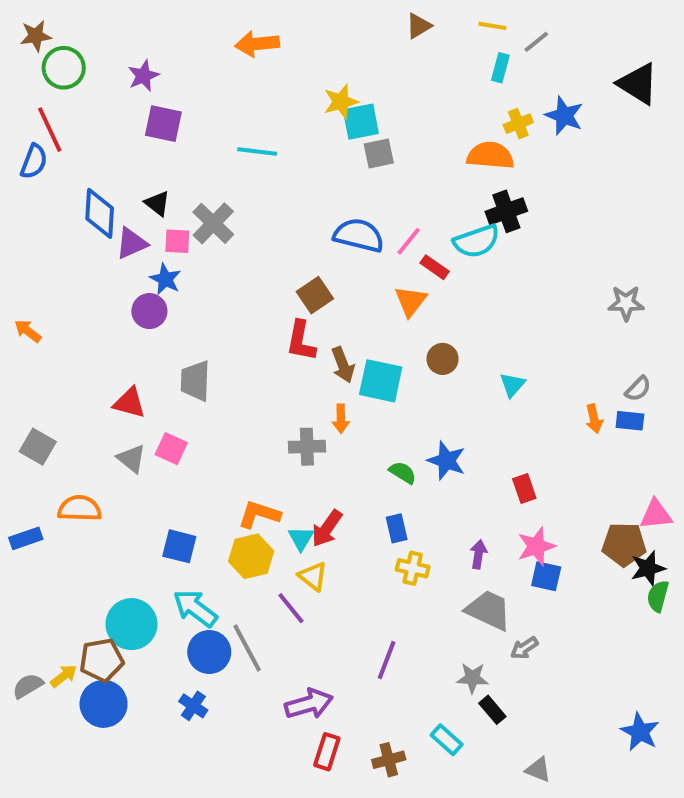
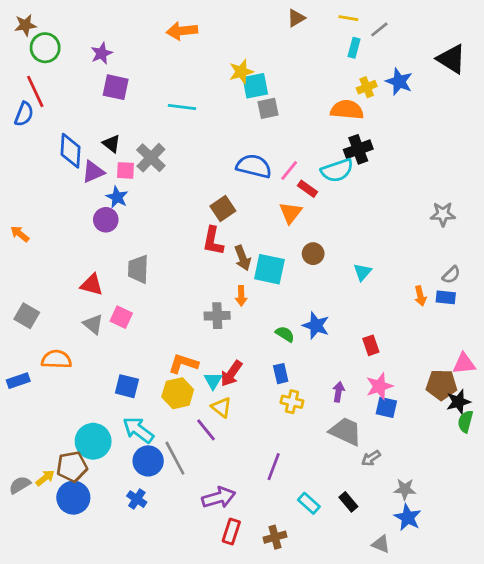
gray star: (472, 678) -> (405, 489), moved
blue star: (640, 732) -> (408, 517), moved
cyan rectangle: (447, 740) -> (309, 503), moved

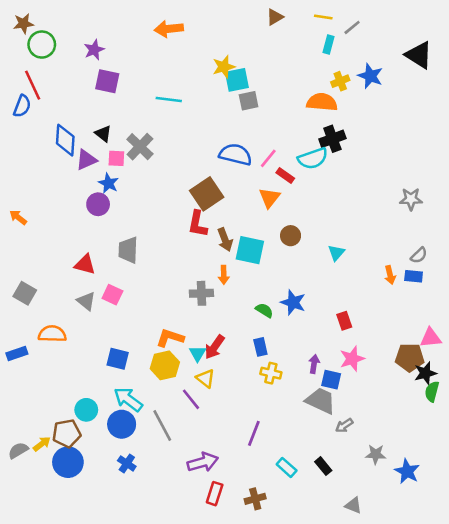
brown square: (223, 209) -> (207, 194), size x1.4
blue square: (386, 407) -> (331, 380), moved
cyan circle: (93, 441) -> (86, 410), size x0.7
blue circle: (148, 461) -> (122, 424), moved
blue star: (408, 517) -> (407, 471), moved

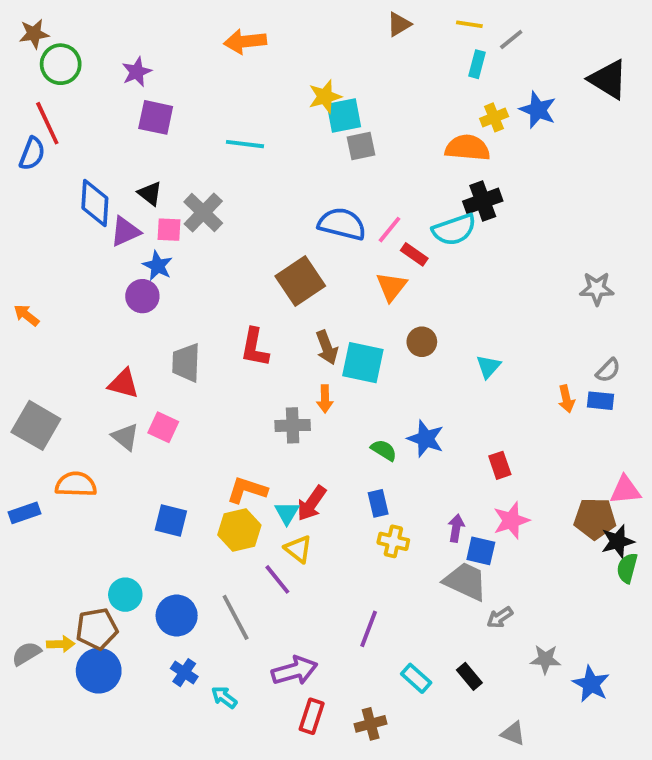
red L-shape: (198, 224) -> (255, 347), moved
gray square: (25, 293) -> (36, 425), size x1.4
cyan arrow: (128, 399) -> (224, 697), moved, size x0.6
yellow arrow: (42, 444) -> (61, 644), turned 36

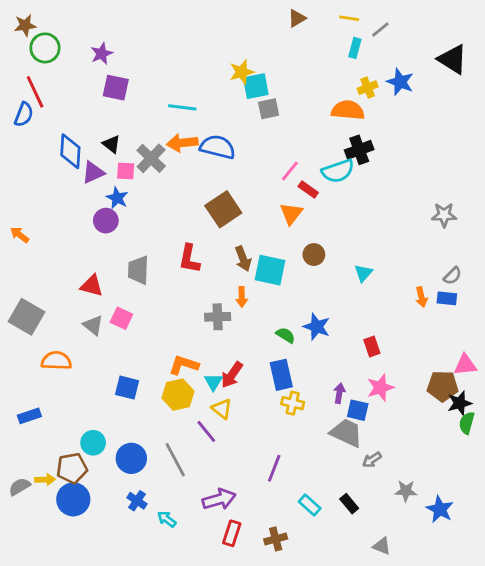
orange arrow: (245, 41) -> (182, 143), moved
blue semicircle: (342, 224) -> (218, 147), moved
blue rectangle: (378, 503) -> (281, 375), size x1.5
blue rectangle: (25, 513) -> (29, 416), moved

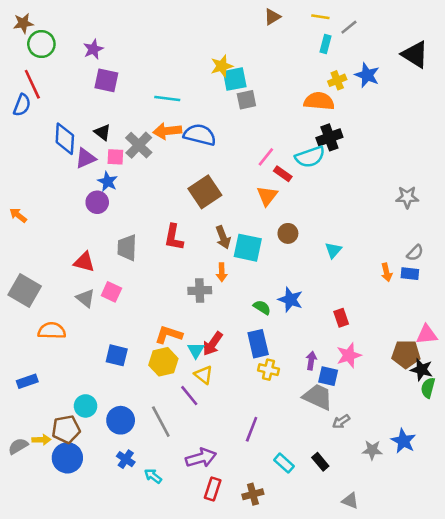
black star: (460, 403) -> (422, 370), turned 30
blue star: (440, 509) -> (403, 441), moved

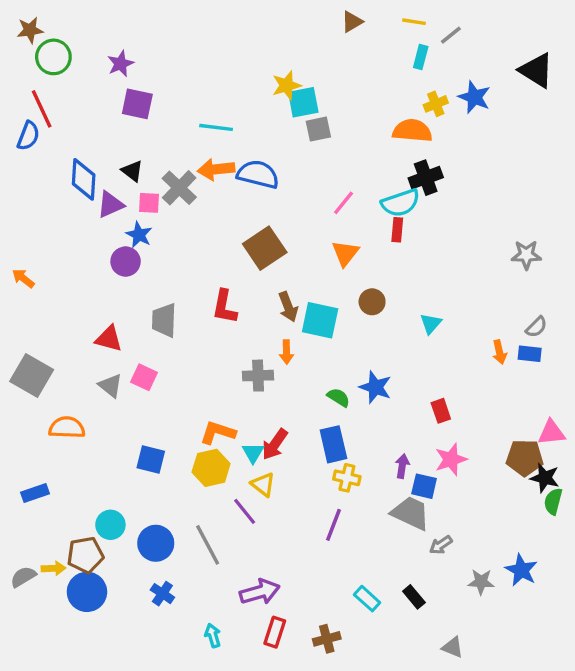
red rectangle: (283, 174) -> (397, 230), moved, turned 60
purple line: (252, 429) -> (333, 525), moved
cyan arrow: (153, 476) -> (213, 635), moved, turned 36

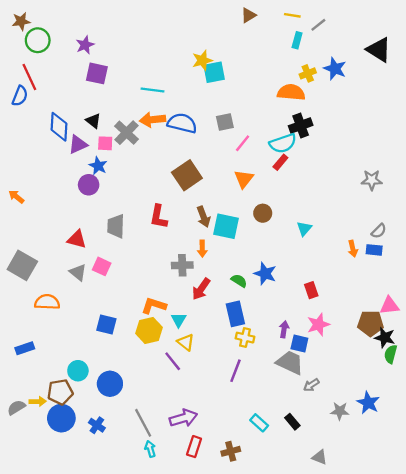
gray square: (318, 129) -> (225, 122), moved
red rectangle: (397, 230) -> (280, 162), turned 35
red arrow: (275, 444) -> (201, 289), moved
gray line: (208, 545) -> (143, 423), moved
blue cross: (162, 594) -> (97, 425), moved

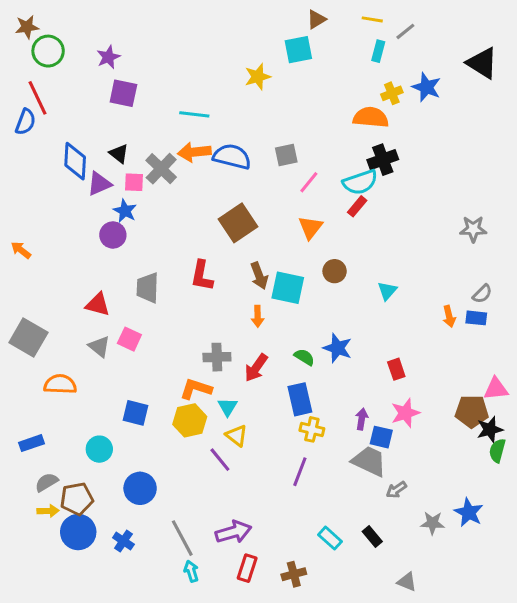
cyan square: (214, 72) -> (298, 50), moved
gray cross: (182, 265) -> (217, 357), moved
black star: (385, 338) -> (490, 429), turned -30
cyan circle: (78, 371) -> (99, 449), moved
gray semicircle: (16, 407) -> (47, 482), moved

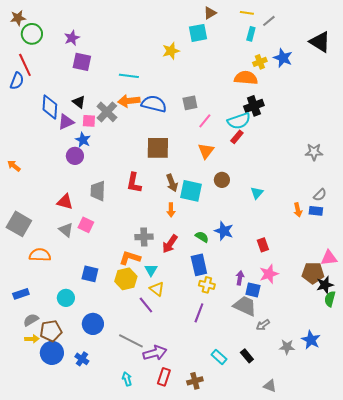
brown square: (238, 223) -> (158, 148), turned 35
gray line: (182, 538) -> (131, 341), moved, turned -35

